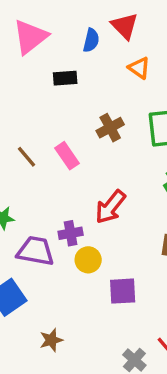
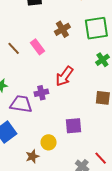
yellow circle: (88, 260) -> (49, 142), moved

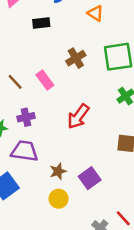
purple cross: (41, 93) -> (26, 117), moved
purple square: (74, 126) -> (90, 178), turned -30
brown star: (32, 156) -> (58, 171), moved

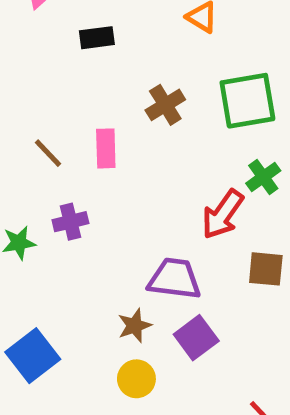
pink rectangle: (45, 80) -> (106, 148), turned 36
red arrow: (78, 116) -> (223, 214), moved
purple trapezoid: (24, 151) -> (174, 279), moved

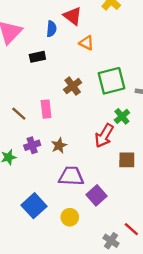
purple trapezoid: (174, 279) -> (71, 176), moved
brown star: (135, 326) -> (59, 145), moved
blue square: (33, 356) -> (34, 206), moved

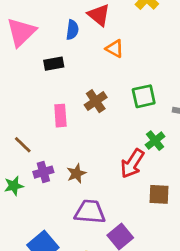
green square: (111, 81) -> (144, 96), size x0.7
pink rectangle: (46, 109) -> (60, 116), moved
brown line: (19, 114) -> (23, 145), moved

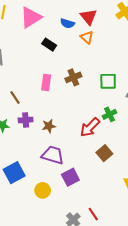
blue semicircle: (72, 30) -> (67, 23), turned 88
orange triangle: (115, 49) -> (87, 37), moved
black rectangle: (54, 64) -> (49, 45), turned 32
brown square: (159, 194) -> (104, 153), turned 35

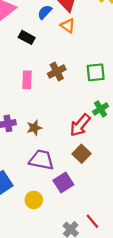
blue semicircle: (67, 23) -> (45, 12), turned 120
brown square: (104, 153) -> (81, 154), moved

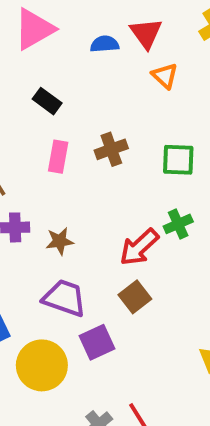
blue semicircle: (45, 12) -> (105, 44), turned 35
orange triangle: (68, 26) -> (165, 76), moved
black rectangle: (27, 37) -> (47, 101), moved
yellow circle: (34, 200) -> (42, 365), size x1.6

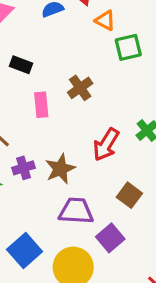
green square: (178, 160) -> (128, 47), moved
brown star: (60, 241) -> (60, 169), size x1.4
red arrow: (139, 247) -> (106, 145), moved

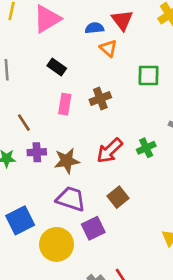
orange triangle: (105, 20) -> (108, 48), moved

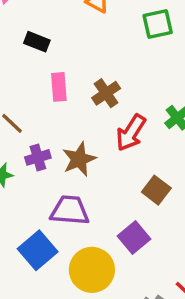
brown cross: (100, 99) -> (106, 93), moved
purple trapezoid: (71, 199) -> (70, 210), moved

